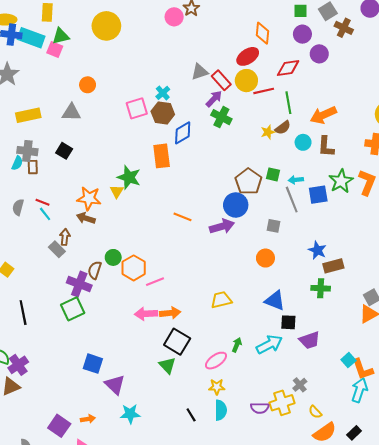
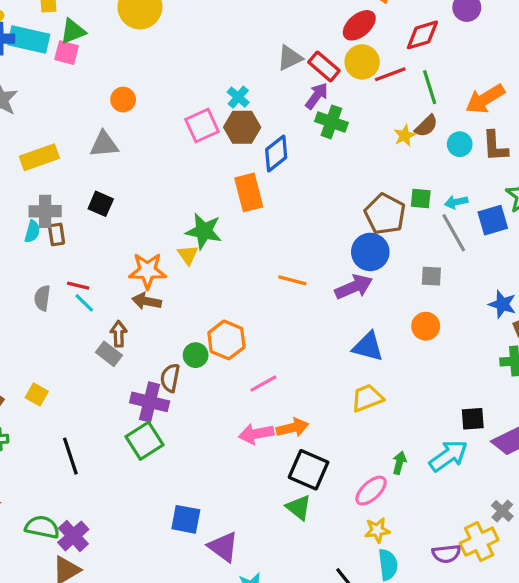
orange hexagon: (134, 268) -> (226, 340), moved
blue triangle: (275, 301) -> (368, 347), moved

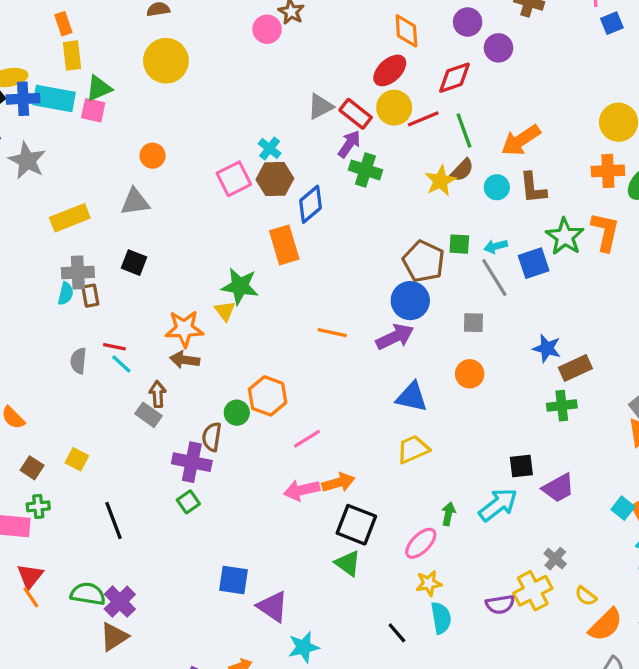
yellow star: (405, 136) -> (440, 181), size x1.4
green square: (145, 441) -> (188, 502), size x0.6

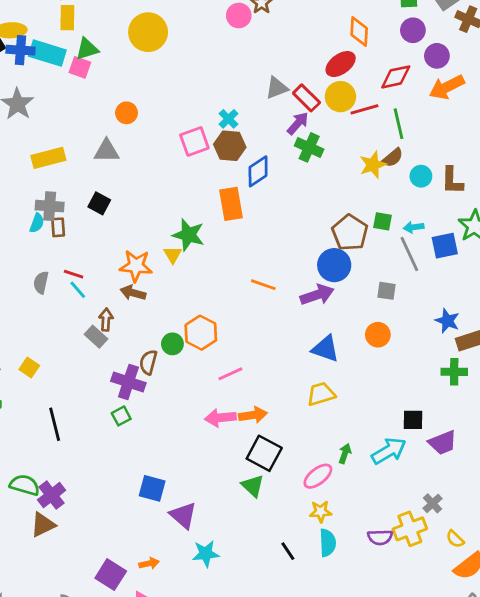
orange arrow: (521, 140) -> (447, 87), moved

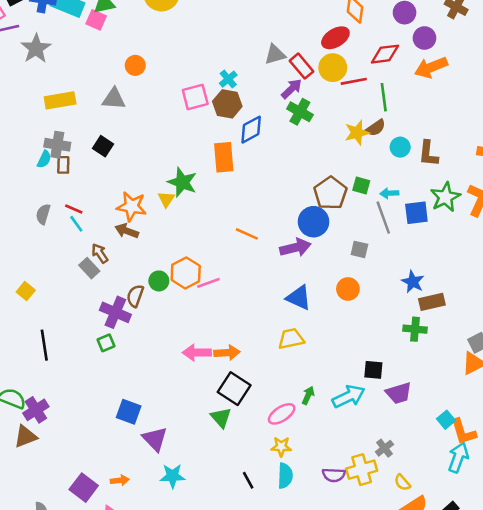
brown arrow: (106, 320) -> (100, 253), turned -42
pink line: (230, 374) -> (208, 283), moved

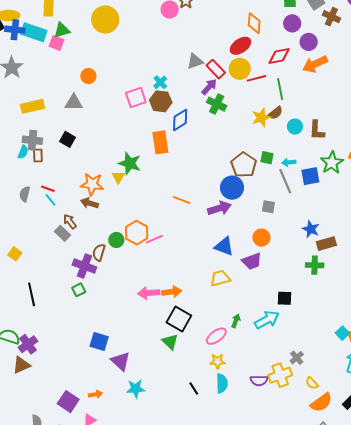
purple trapezoid: (399, 393) -> (252, 261), moved

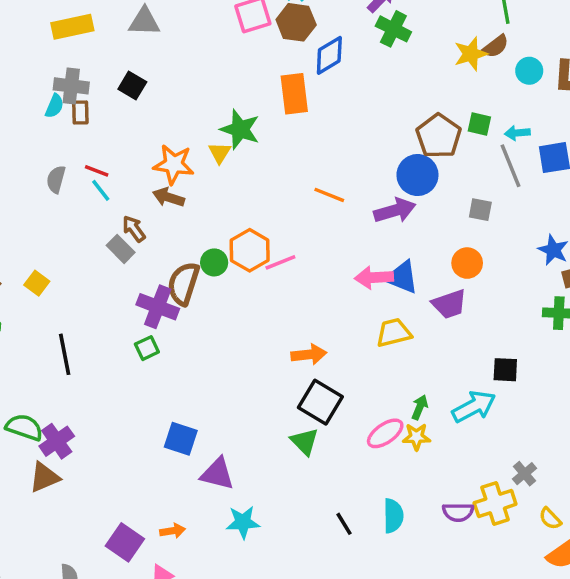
brown semicircle: (99, 252) -> (183, 284), size x1.4
pink arrow: (149, 293) -> (374, 278), moved
purple triangle: (121, 361) -> (217, 474), turned -30
yellow star: (218, 361) -> (416, 437), moved

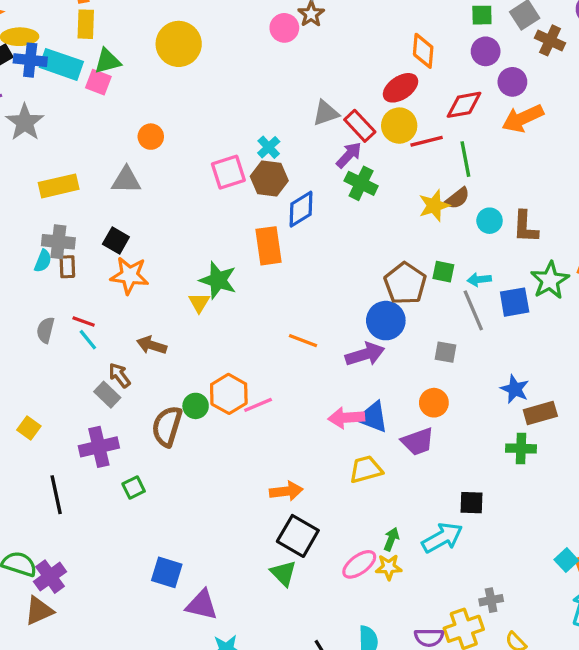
orange star: (174, 164) -> (129, 275), moved
purple cross: (158, 307) -> (99, 447), moved, turned -33
gray cross: (525, 474) -> (491, 600), turned 30

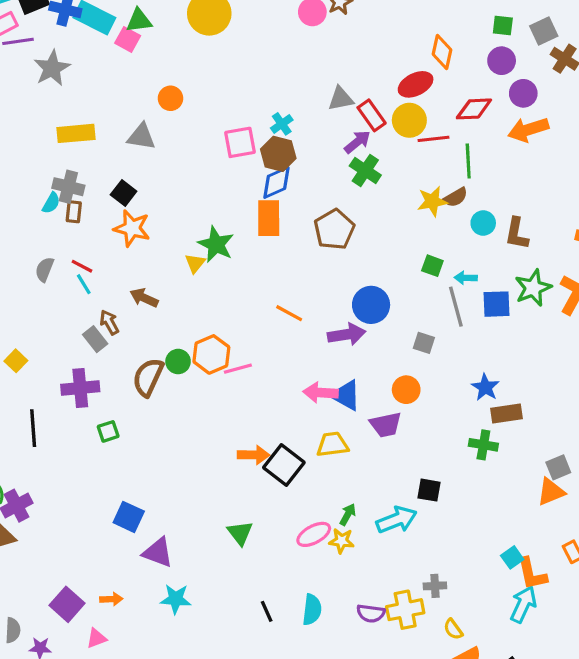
blue diamond: (301, 209) -> (276, 182), moved
brown pentagon: (405, 283) -> (334, 229), moved
black square: (298, 536) -> (284, 465), moved

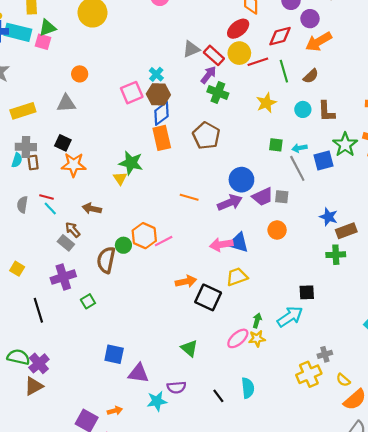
brown semicircle: (455, 197) -> (311, 76), moved
purple trapezoid: (386, 425) -> (263, 197), moved
orange arrow: (254, 455) -> (186, 281), moved
purple semicircle: (371, 613) -> (176, 387), moved

